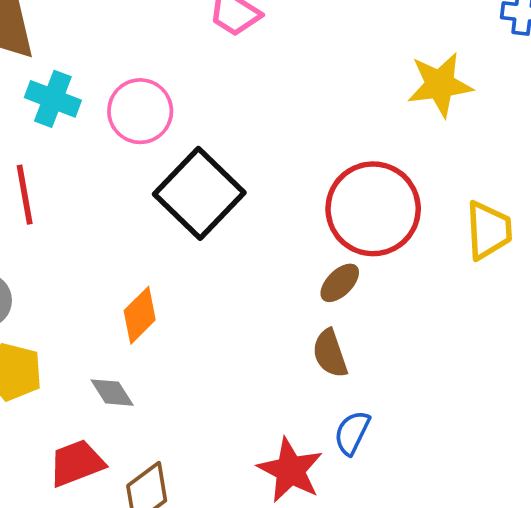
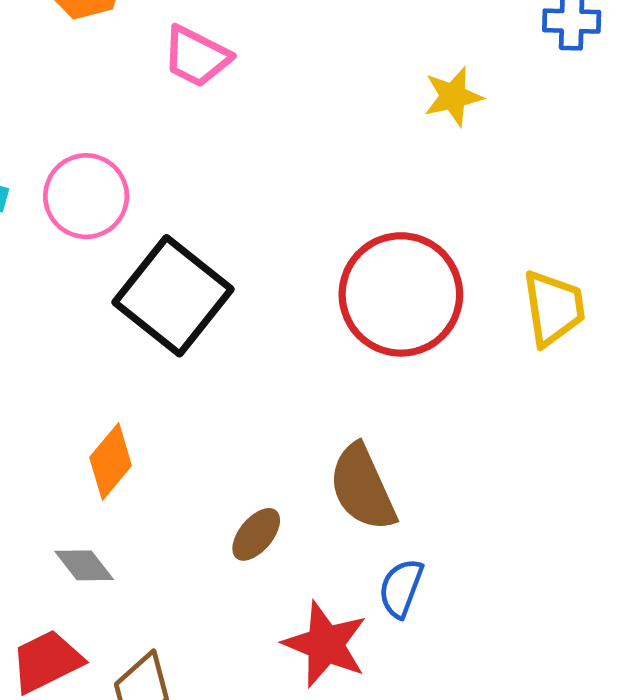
yellow star: (440, 85) -> (453, 97), moved, size x0.7
brown ellipse: (340, 283) -> (256, 534), moved
brown semicircle: (330, 353) -> (362, 488), size x1.4

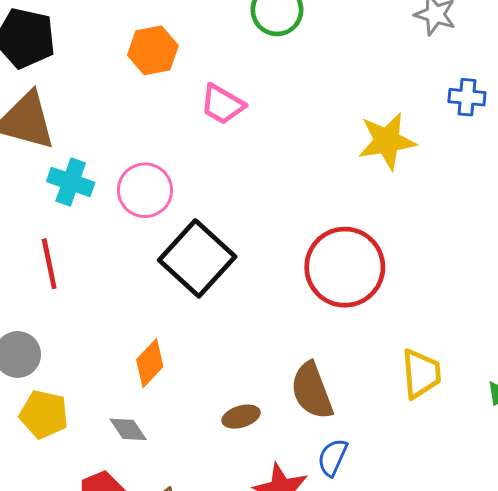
yellow star: (453, 97) -> (387, 141), size x1.5
yellow trapezoid: (554, 308) -> (421, 374), moved
brown ellipse: (256, 534) -> (241, 417), turned 30

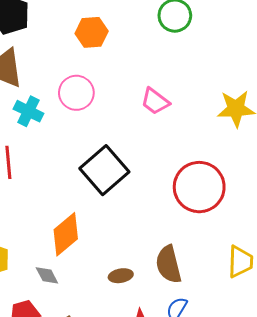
pink trapezoid: (222, 104) -> (155, 101), moved
pink circle: (145, 190) -> (76, 93), moved
orange diamond: (150, 363) -> (66, 234), size x1.4

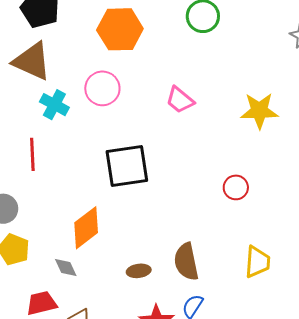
orange hexagon: (92, 32) -> (120, 29), size x1.4
black square: (104, 170) -> (127, 166), turned 30
red circle: (199, 187) -> (236, 187), moved, size x0.5

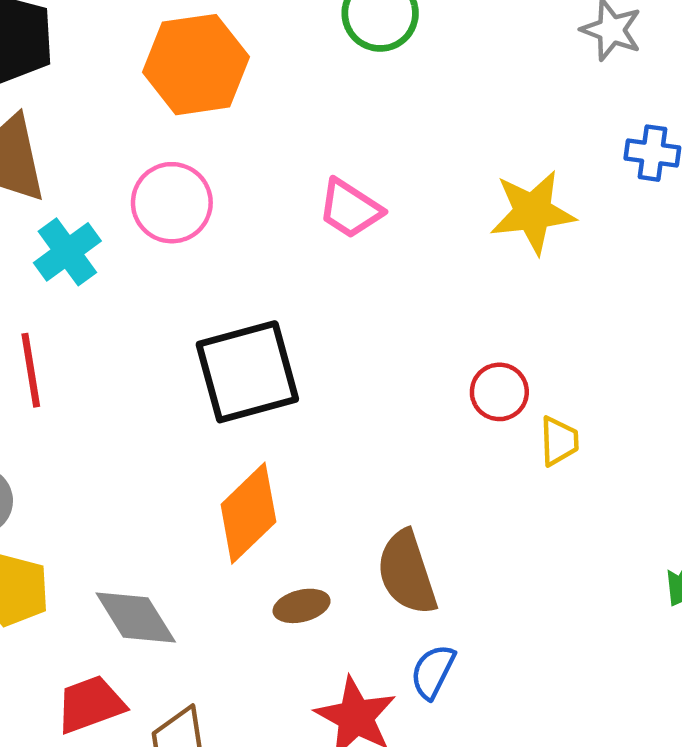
cyan cross: (54, 105) -> (67, 252), turned 32
orange diamond: (86, 228) -> (248, 513), moved
yellow trapezoid: (257, 262) -> (559, 441), moved, size x0.7
gray diamond: (66, 268) -> (136, 617), size x1.5

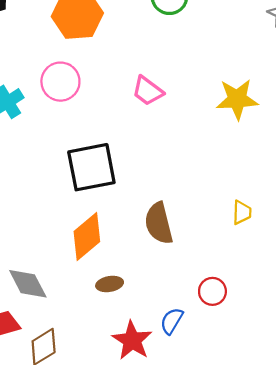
red circle: (499, 392) -> (212, 291), moved
brown semicircle: (407, 573) -> (159, 223), moved

